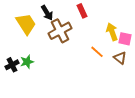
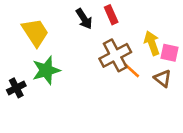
black arrow: (47, 13) -> (84, 19), moved
brown cross: (60, 31) -> (115, 55), moved
green star: (27, 62) -> (46, 70), moved, size x1.5

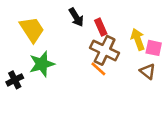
red rectangle: (111, 15) -> (101, 27), moved
brown cross: (115, 55) -> (105, 50), turned -36
orange line: (131, 70) -> (98, 69), moved

